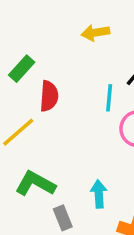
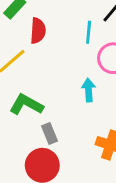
cyan arrow: (99, 194) -> (89, 90), moved

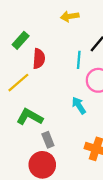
cyan arrow: (89, 90) -> (79, 105), turned -30

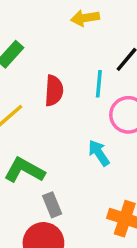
red semicircle: (39, 59) -> (54, 91), moved

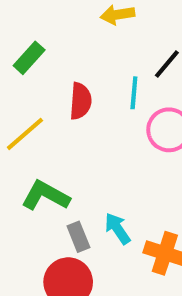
cyan arrow: (99, 153) -> (118, 229), moved

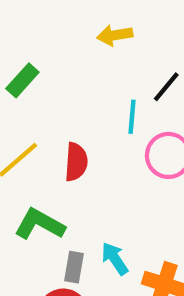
red semicircle: (80, 101) -> (76, 162), moved
gray rectangle: (78, 237) -> (74, 267), turned 32

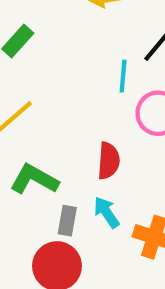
red semicircle: (76, 162) -> (109, 161), moved

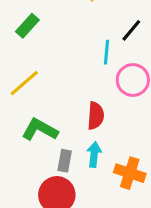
cyan arrow: (107, 212) -> (94, 154), turned 40

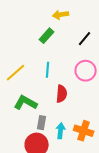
green rectangle: (27, 26) -> (47, 36), moved
cyan line: (106, 52) -> (48, 70), moved
cyan arrow: (94, 154) -> (61, 131), moved

